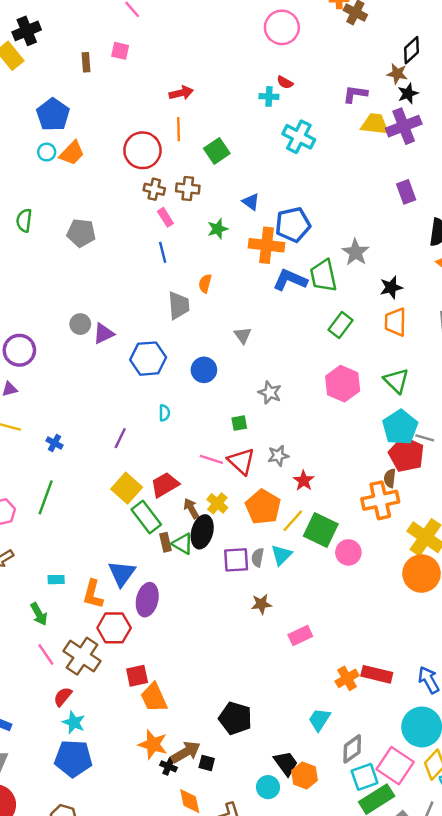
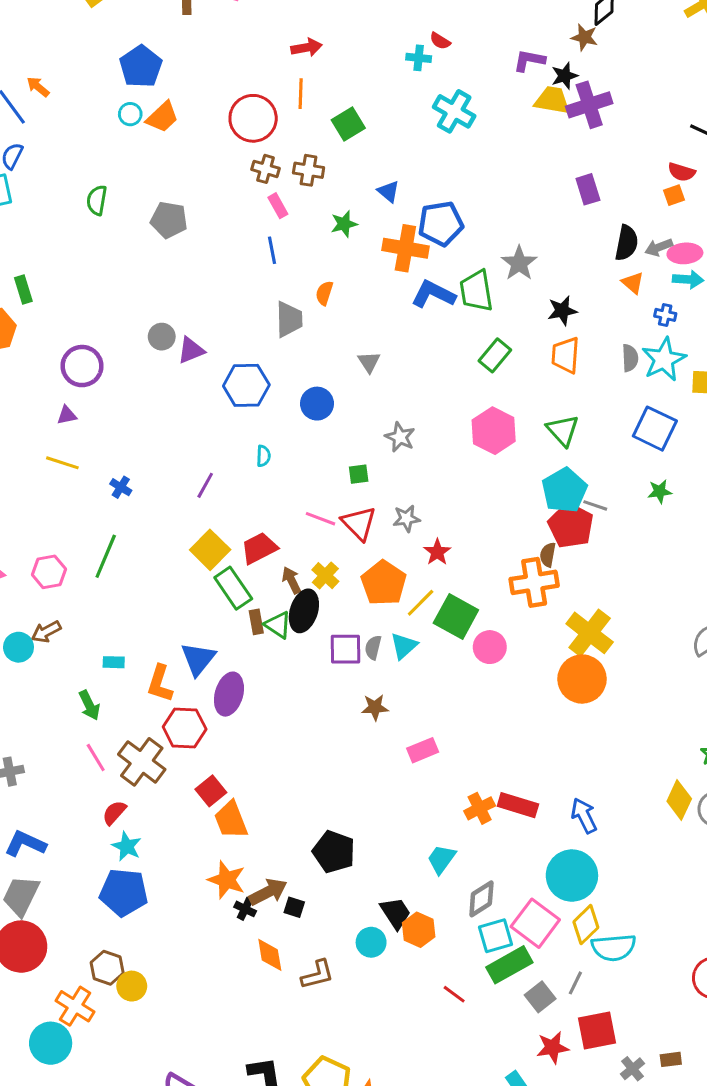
black star: (408, 93) -> (565, 76), moved
red square: (137, 676) -> (211, 791), turned -30

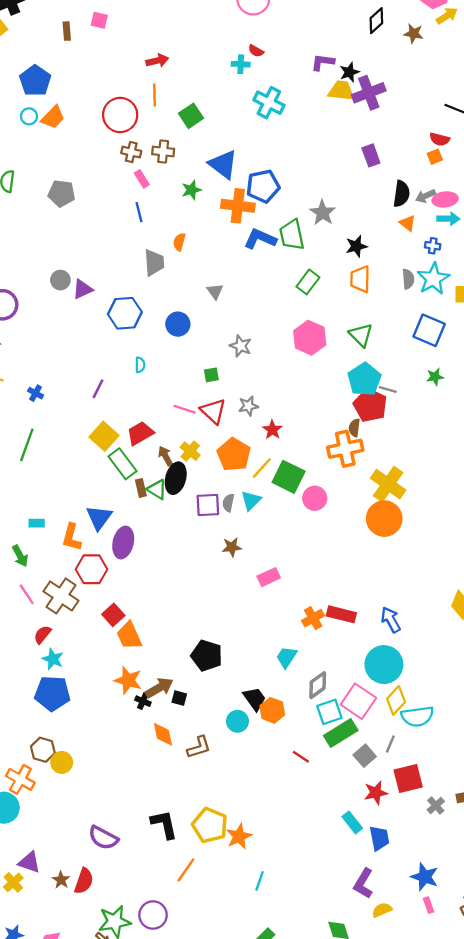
brown star: (584, 37) -> (414, 33), moved
blue triangle: (388, 192) -> (223, 164), size x1.8

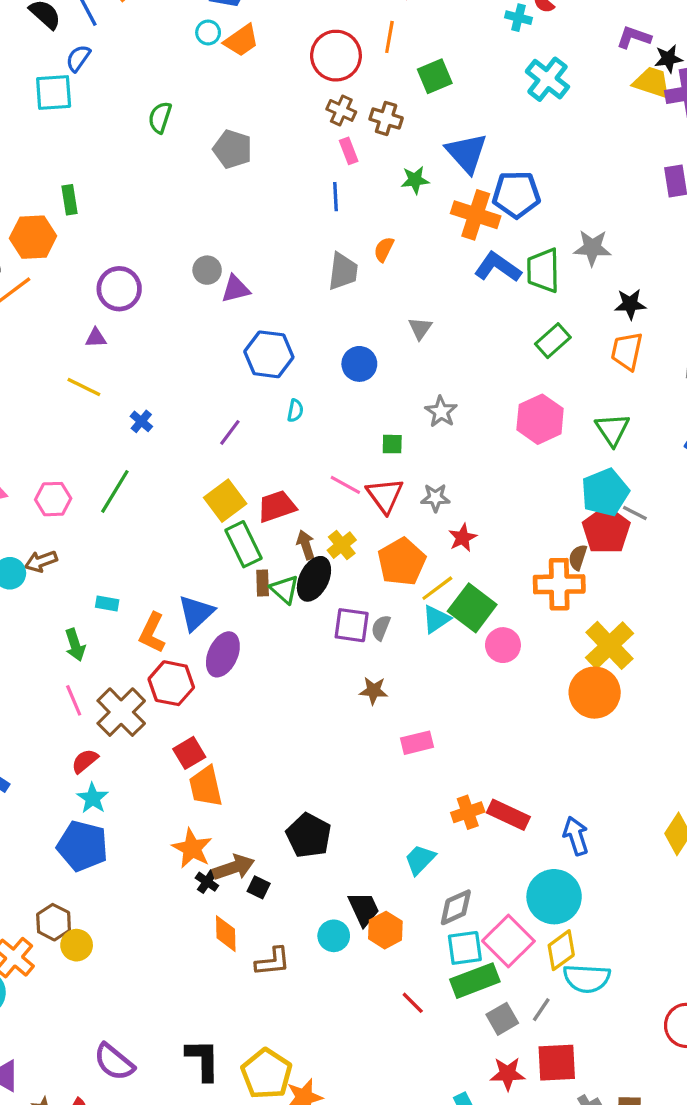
gray star: (323, 213) -> (592, 248), turned 30
blue hexagon: (125, 313) -> (269, 354), moved
cyan triangle: (251, 500) -> (436, 619), moved

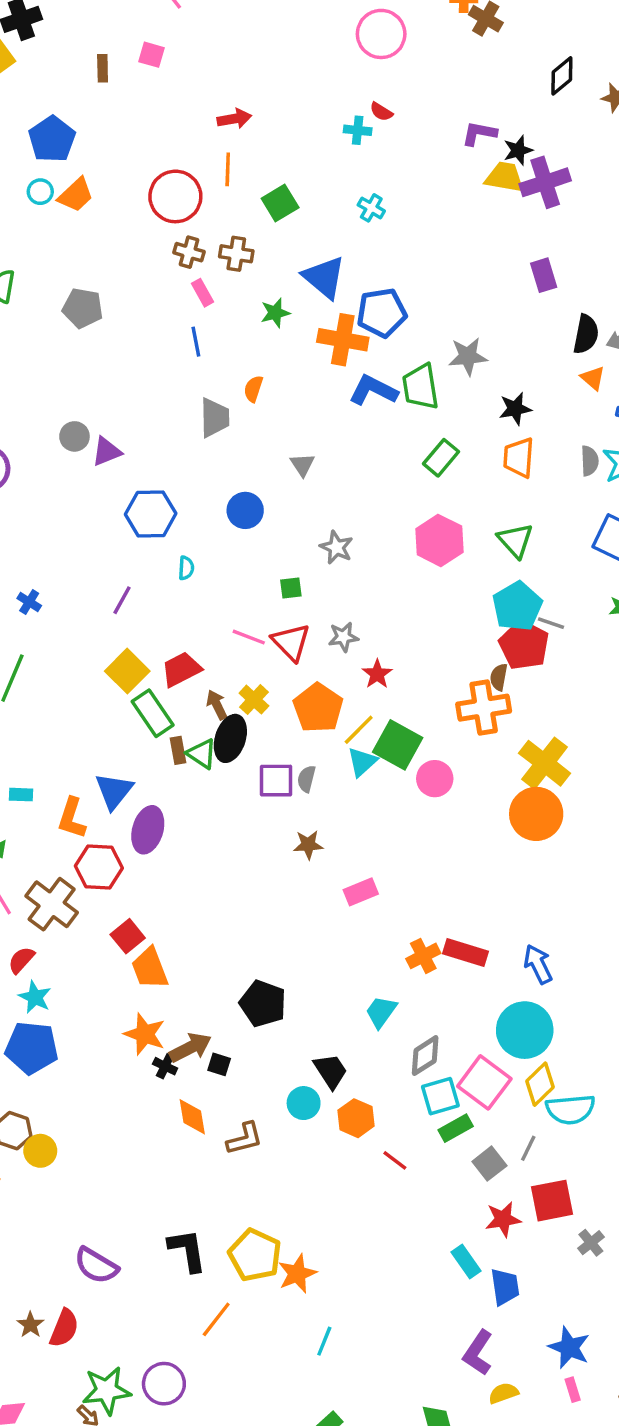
cyan cross: (547, 79) -> (371, 208), moved, size x0.6
orange hexagon: (385, 930) -> (356, 1118), moved
green rectangle: (475, 981) -> (456, 1128), size x0.7

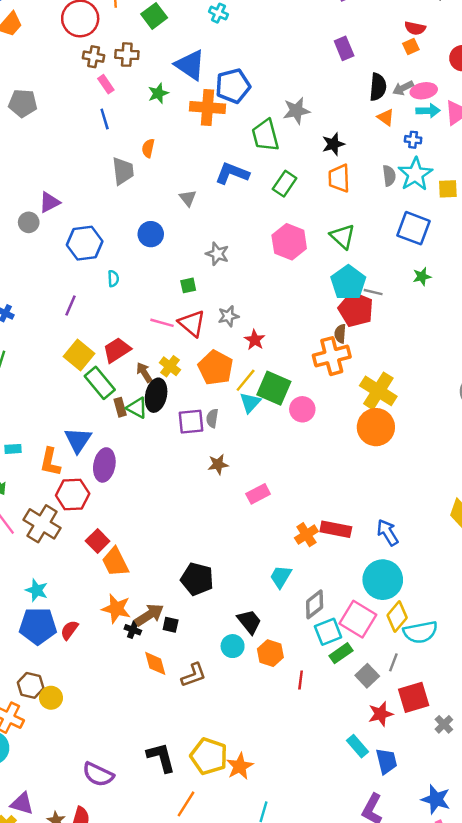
blue L-shape: (373, 390) -> (232, 173), moved
gray circle: (74, 436) -> (29, 222), moved
red semicircle: (21, 960) -> (69, 630), moved
red line: (395, 1160) -> (301, 680), turned 66

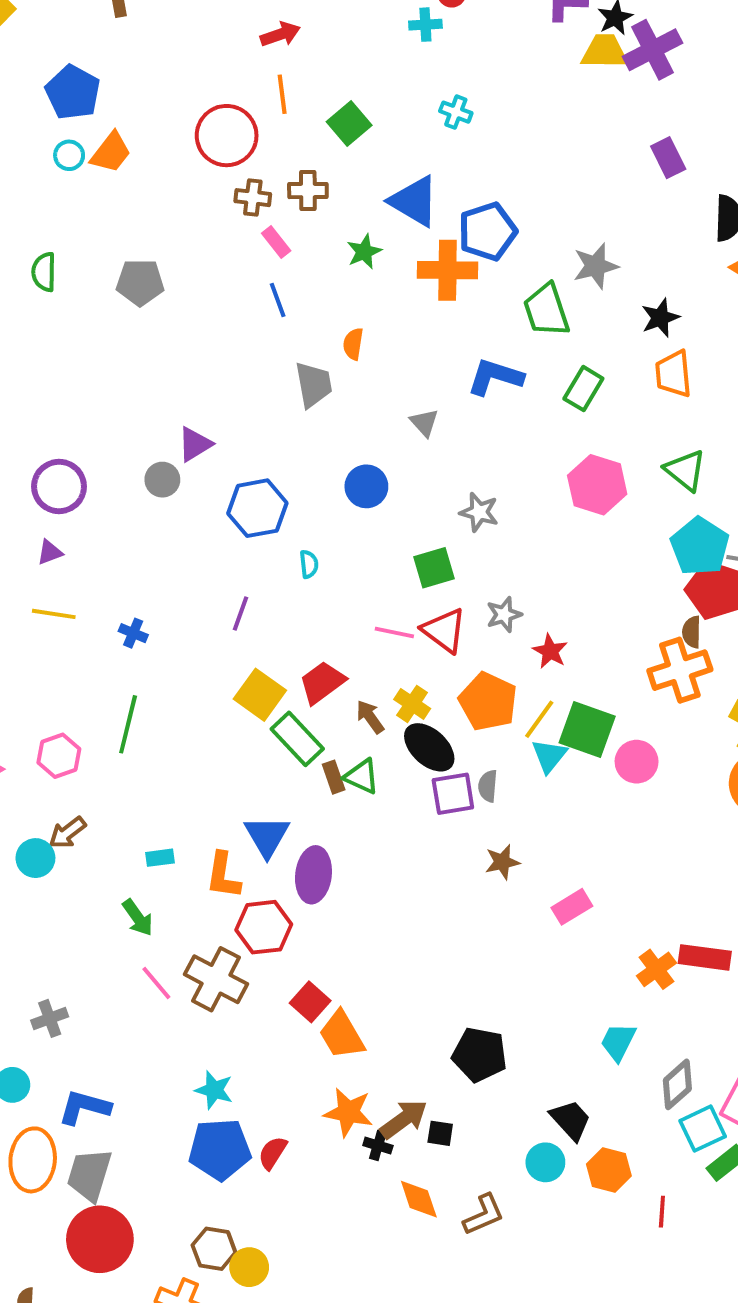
green square: (188, 285) -> (434, 568), size x1.5
black ellipse: (156, 395) -> (429, 747), moved, turned -56

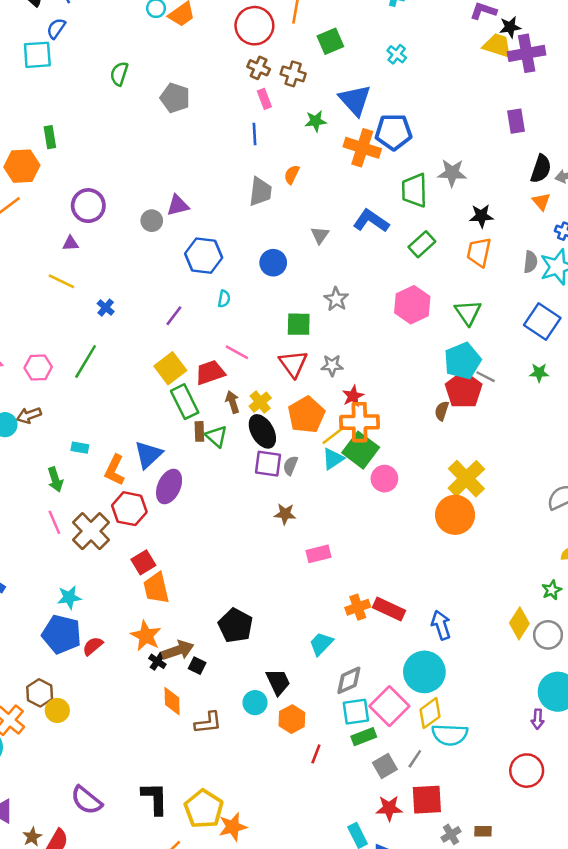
pink line: (394, 632) -> (237, 352), moved
orange cross: (680, 670) -> (359, 422), moved
cyan star: (214, 1090) -> (69, 597), turned 30

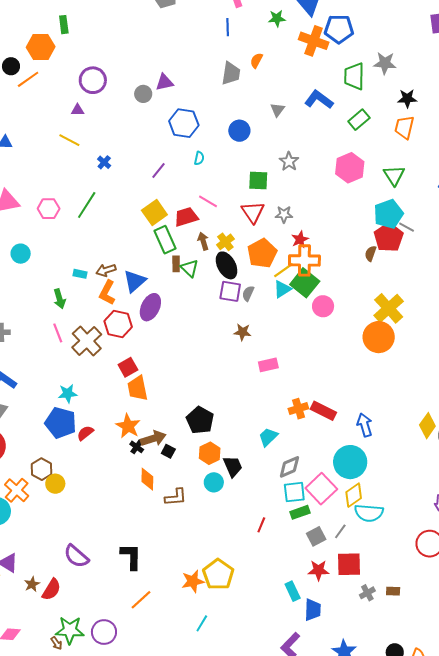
brown arrow: (29, 415) -> (106, 270), moved
orange hexagon: (292, 719) -> (210, 453), moved
yellow pentagon: (204, 809) -> (218, 574), moved

